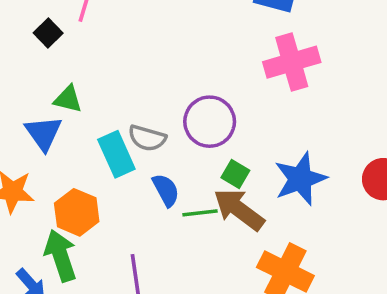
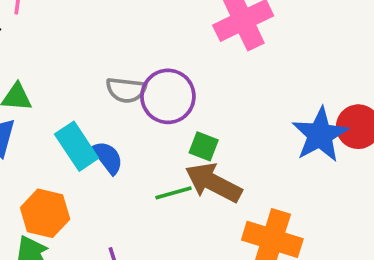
gray semicircle: (147, 138) -> (126, 90), moved
blue star: (300, 179) -> (320, 135), moved
blue semicircle: (166, 190) -> (108, 158), moved

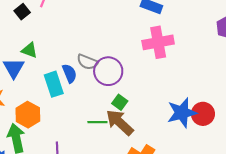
blue semicircle: (108, 158) -> (69, 73), moved

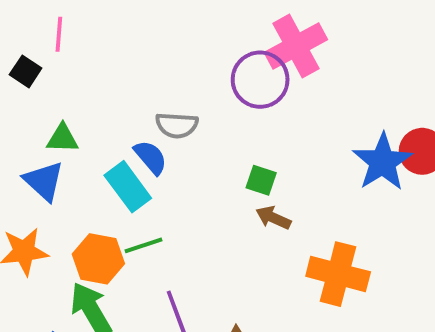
purple circle: (108, 71) -> (260, 80), moved
green line: (97, 122) -> (144, 245), moved
brown arrow: (120, 122) -> (273, 218), size x0.6

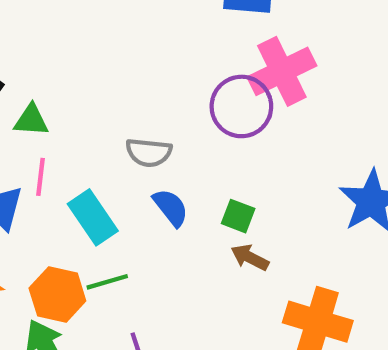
pink line: (59, 34) -> (40, 177), moved
green triangle: (62, 138) -> (31, 120), moved
blue semicircle: (151, 157) -> (171, 207), moved

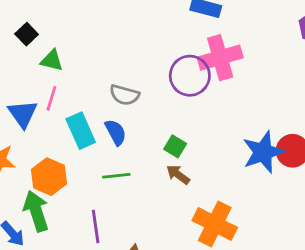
blue semicircle: (171, 207) -> (116, 132), moved
green line: (107, 282) -> (116, 176), moved

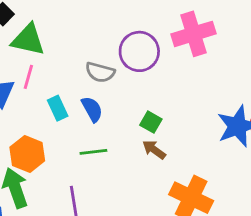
green triangle: (52, 61) -> (28, 40), size x1.5
purple circle: (190, 76) -> (139, 51), moved
cyan rectangle: (81, 131) -> (58, 108), size x0.7

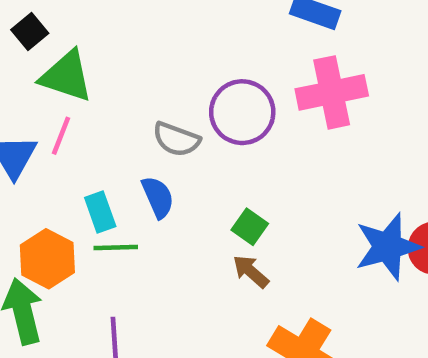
cyan rectangle: (58, 108) -> (100, 212), moved
green line: (93, 152) -> (116, 247), moved

